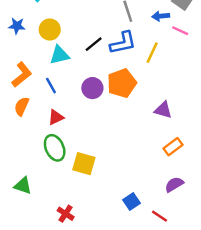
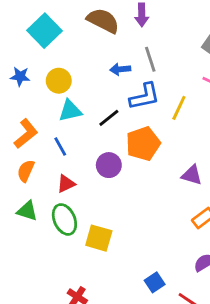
blue arrow: (161, 16) -> (120, 69), moved
black line: (94, 44) -> (109, 118), moved
purple circle: (92, 88) -> (109, 165), moved
green triangle: (23, 186) -> (27, 211), moved

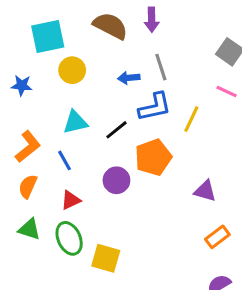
cyan square: (44, 31) -> (48, 37), turned 32
yellow circle: (59, 81) -> (72, 70), moved

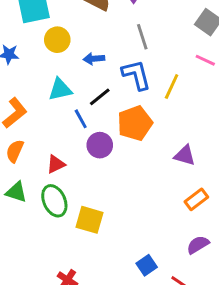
blue arrow: (129, 78) -> (94, 59), moved
blue L-shape: (155, 107) -> (136, 75), turned -92
blue line: (64, 160) -> (81, 119), moved

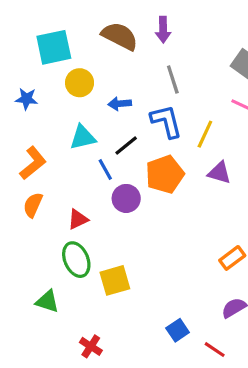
purple triangle: (185, 155) -> (219, 173), moved
green triangle: (16, 192) -> (47, 301), moved
yellow square: (90, 220) -> (115, 280), turned -32

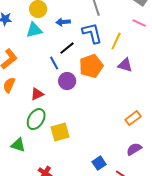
cyan triangle: (83, 137) -> (34, 30), moved
green ellipse: (76, 260) -> (36, 119), turned 55

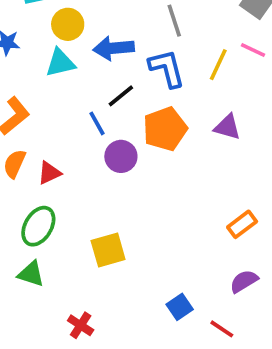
blue arrow: (63, 22) -> (114, 48), size x1.5
yellow line: (116, 41) -> (218, 65), moved
red triangle: (37, 94) -> (49, 173), moved
green ellipse: (36, 119) -> (38, 226), moved

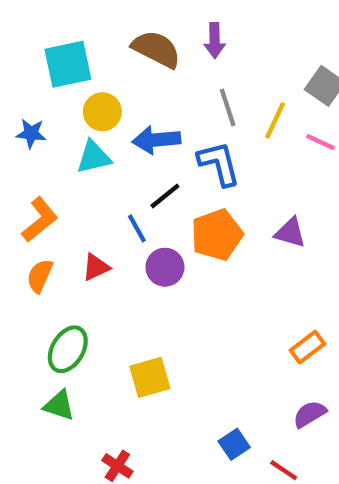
yellow line: (218, 65) -> (275, 120), moved
red triangle: (49, 173) -> (96, 267), moved

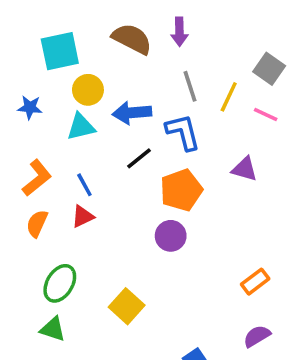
blue line: (137, 228) -> (84, 185), moved
purple triangle: (290, 233) -> (245, 169), moved
purple circle: (165, 267) -> (171, 236), moved
yellow square: (150, 377) -> (127, 306), turned -32

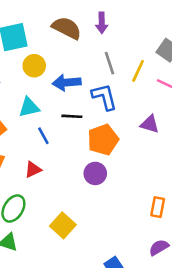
cyan triangle: (81, 127) -> (29, 107), moved
black line: (139, 158) -> (72, 116), turned 42
blue line: (84, 185) -> (43, 136), moved
red triangle: (83, 217) -> (33, 170), moved
orange rectangle: (255, 282) -> (158, 207), turned -42

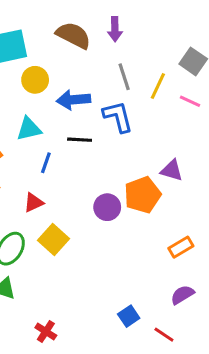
purple triangle: (150, 124) -> (172, 170), moved
blue line: (43, 136) -> (46, 163), turned 48
orange pentagon: (103, 140) -> (142, 195), moved
orange rectangle: (158, 207) -> (181, 247), turned 48
yellow square: (63, 225) -> (53, 239), moved

